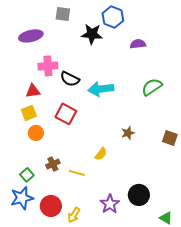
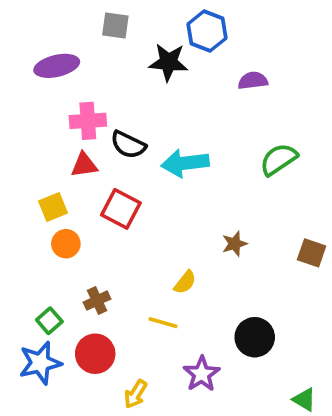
red triangle: (33, 91) -> (84, 165), moved
yellow line: (77, 173) -> (163, 323), moved
black circle: (139, 195) -> (255, 337), moved
red circle: (51, 206) -> (95, 354), moved

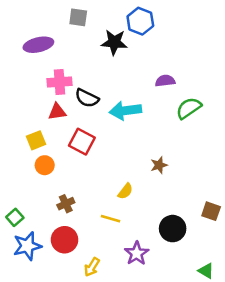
purple semicircle: (253, 81) -> (165, 81), moved
brown square: (312, 253) -> (211, 211), moved
green square: (49, 321) -> (15, 217), moved

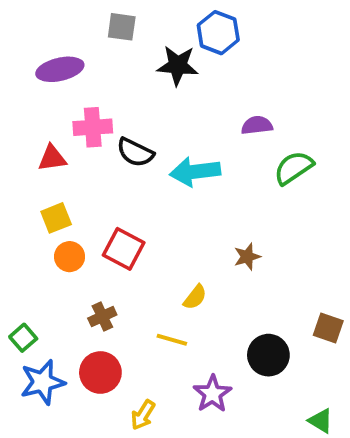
red triangle: (57, 112) -> (52, 158), moved
red square: (82, 142) -> (124, 249), moved

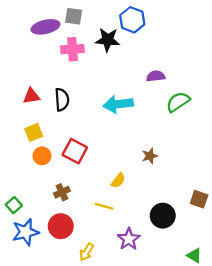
purple ellipse: (60, 69) -> (45, 27), moved
pink cross: (93, 127) -> (72, 49), moved
black semicircle: (135, 152) -> (62, 100), moved, turned -120

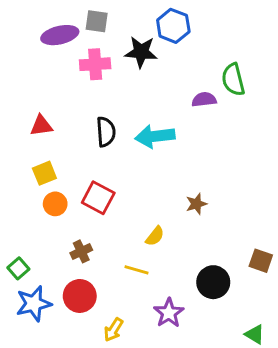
black semicircle: (62, 100) -> (106, 132), moved
green semicircle: (178, 102) -> (233, 80), moved, turned -70

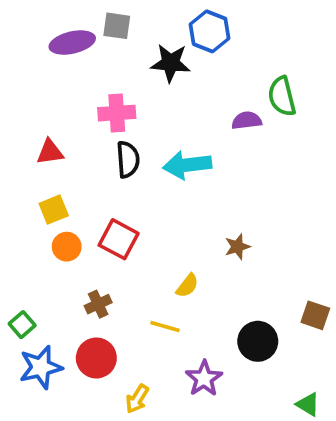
pink cross: (95, 64) -> (117, 113), moved

